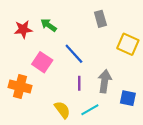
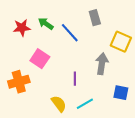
blue line: (74, 54) -> (70, 33), moved
gray arrow: (105, 81) -> (102, 64), moved
orange cross: (20, 86) -> (19, 82), turned -30

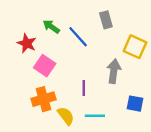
red star: (22, 28) -> (27, 43), moved, turned 30
orange cross: (19, 82) -> (44, 99), moved
cyan line: (85, 104) -> (95, 116), turned 30

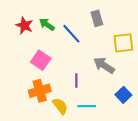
red star: (27, 43) -> (24, 26), moved
yellow square: (135, 47) -> (123, 43), turned -30
gray arrow: (114, 71) -> (104, 65), turned -65
blue square: (135, 104) -> (123, 95), turned 35

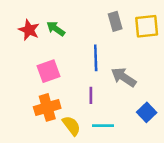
blue line: (71, 34) -> (96, 58), moved, turned 40
yellow square: (123, 43) -> (147, 26), moved
pink square: (41, 60) -> (48, 71), turned 36

